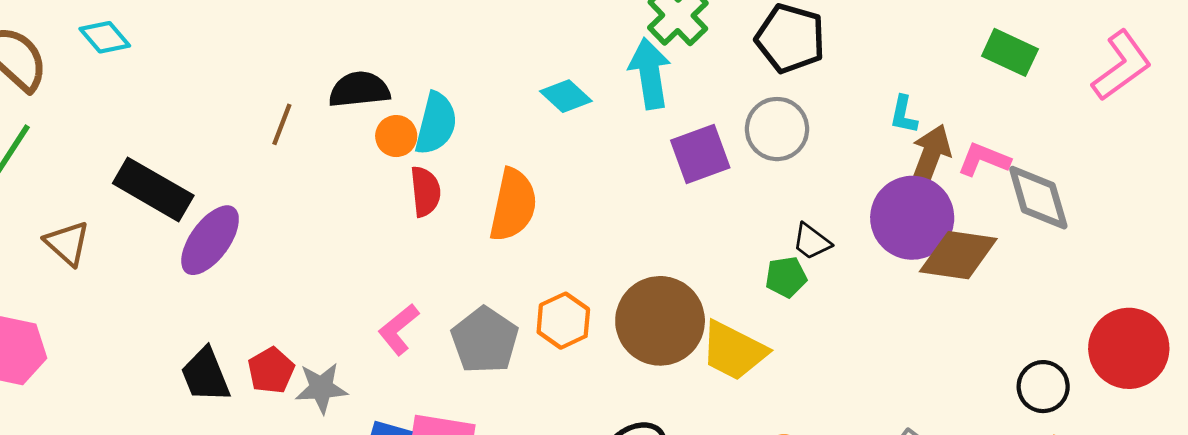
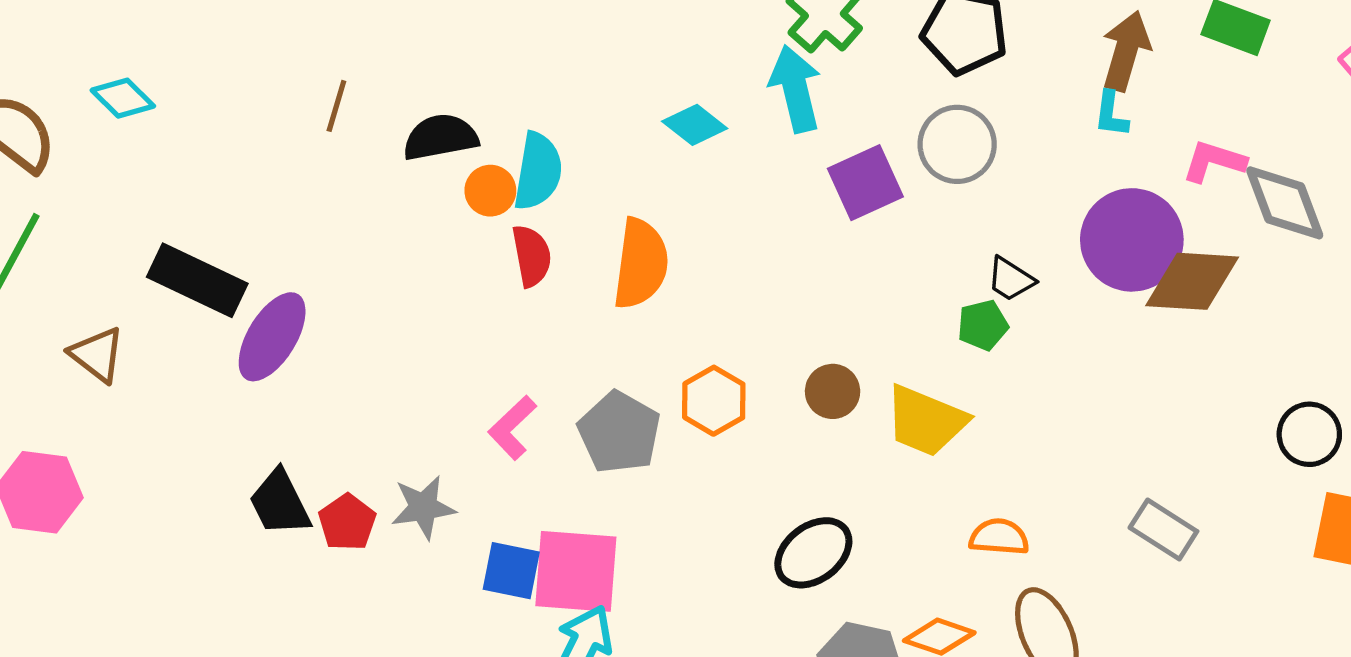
brown line: (282, 124) -> (336, 106), moved
brown arrow: (930, 156) -> (1126, 51), moved
brown circle: (660, 321) -> (833, 391), size x0.5
red pentagon: (271, 370) -> (347, 522), moved

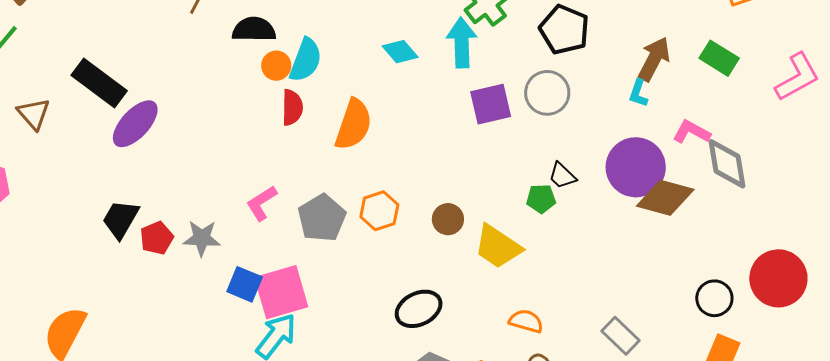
black trapezoid: (280, 503) -> (121, 219), turned 45
pink square: (576, 571) -> (281, 292), turned -32

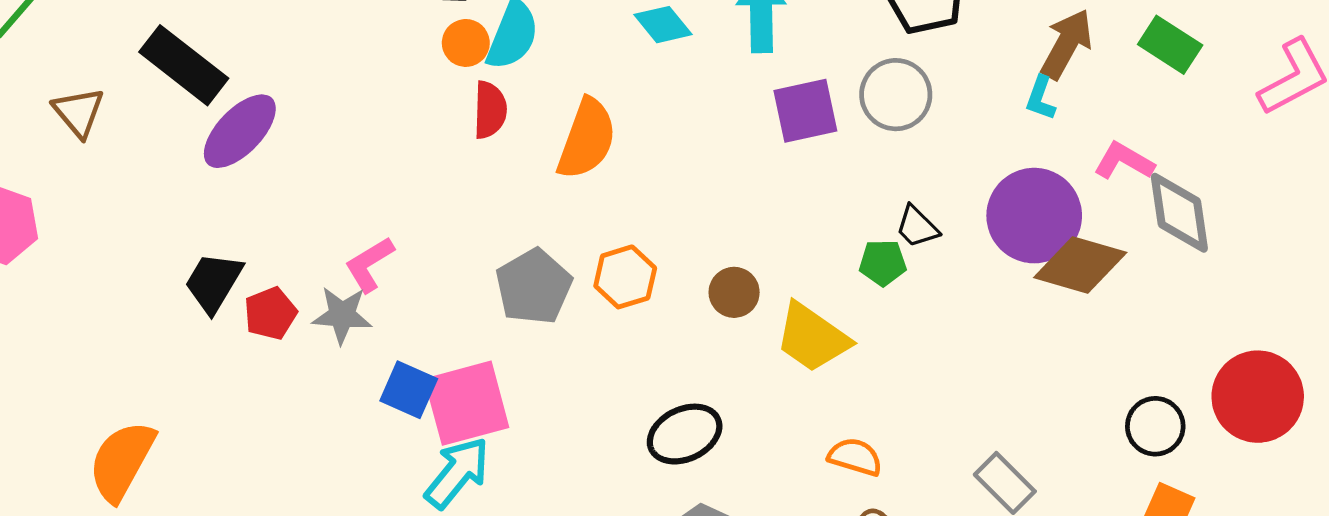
pink L-shape: (262, 203) -> (369, 264), moved

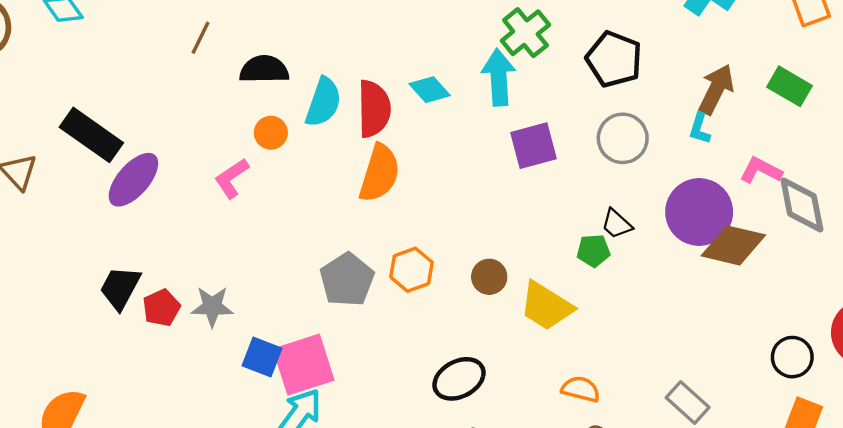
orange circle: (466, 43) -> (271, 133), moved
gray circle: (896, 95) -> (623, 138), moved
red semicircle: (490, 110) -> (374, 109), moved, size x1.4
pink L-shape: (369, 264) -> (232, 178), moved

